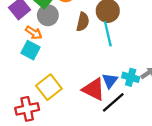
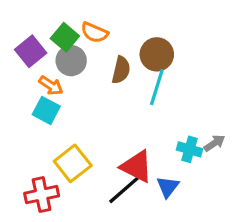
cyan line: (108, 34) -> (157, 87), turned 30
blue triangle: (110, 81) -> (168, 187), moved
black line: (113, 102) -> (124, 190), moved

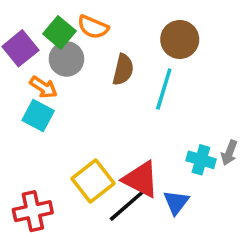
brown circle: (157, 54) -> (180, 39), moved
gray arrow: (214, 143) -> (229, 153), turned 145
yellow square: (73, 163) -> (93, 181), moved

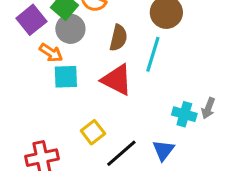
cyan square: (38, 116) -> (66, 77), moved, turned -30
red triangle: (141, 179) -> (117, 80), moved
yellow square: (93, 181) -> (93, 132), size x0.7

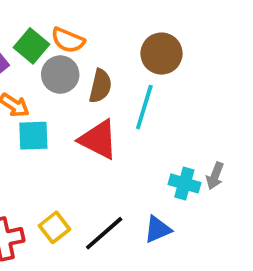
gray circle: (70, 29) -> (60, 75), moved
yellow square: (93, 132) -> (54, 227), moved
blue triangle: (163, 150) -> (158, 229), turned 30

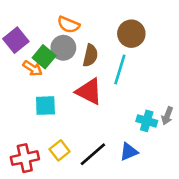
green square: (32, 46) -> (44, 57), moved
cyan square: (33, 136) -> (45, 106), moved

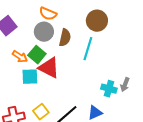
green square: (44, 57) -> (37, 55), moved
orange arrow: (33, 68) -> (20, 57), moved
red triangle: (89, 91) -> (49, 68), moved

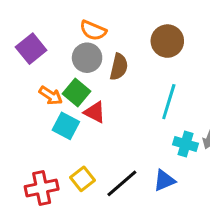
cyan line: (88, 49) -> (169, 102), moved
red triangle: (49, 68) -> (95, 112), size x0.7
cyan square: (30, 77) -> (66, 126), turned 30

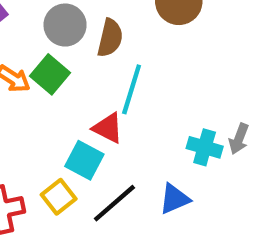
cyan line: (169, 102) -> (132, 89), moved
red triangle: (95, 112) -> (108, 128), moved
cyan square: (66, 126) -> (84, 160), moved

